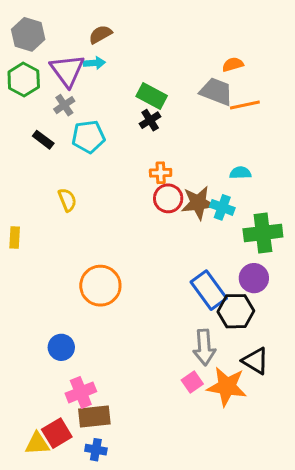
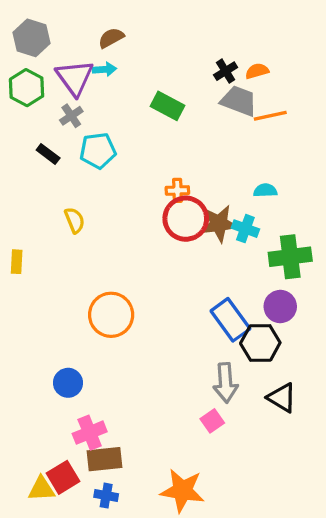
black cross: (150, 120) -> (226, 71), moved
red circle: (168, 198) -> (186, 219), size x1.4
orange star: (227, 386) -> (182, 491), moved

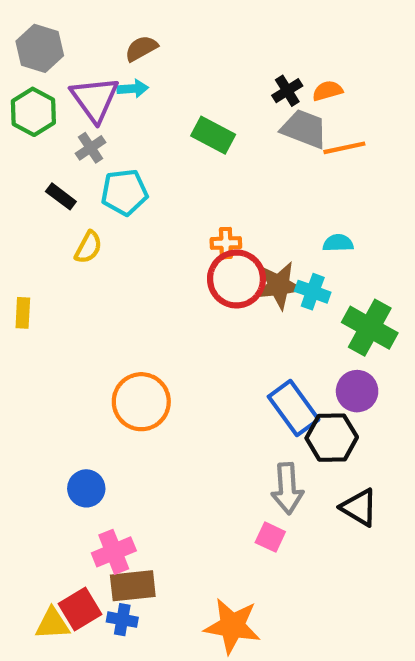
yellow semicircle: (75, 220) -> (88, 247), moved, turned 50
green cross: (290, 257) -> (370, 328), turned 36
yellow rectangle: (17, 262) -> (23, 313), moved
pink square: (212, 421) -> (270, 537), turned -30
blue cross: (106, 496) -> (122, 620), moved

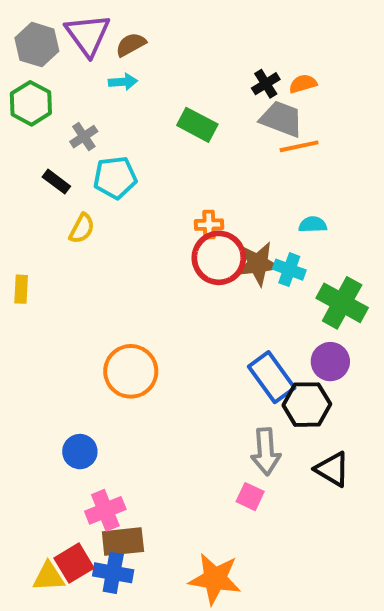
purple triangle: (95, 99) -> (88, 35), moved
orange line: (344, 148) -> (299, 146), moved
blue cross: (122, 620) -> (113, 573), size x1.4

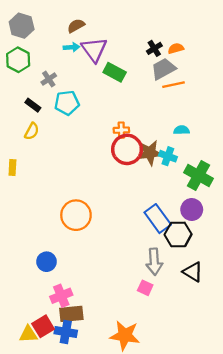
purple triangle: (88, 35) -> (94, 50), moved
gray trapezoid: (281, 119) -> (163, 69), turned -50
yellow semicircle: (82, 229) -> (32, 131), moved

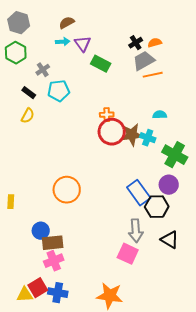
purple triangle: (94, 50) -> (83, 44), size x0.7
yellow rectangle: (12, 168) -> (11, 202), moved
pink square: (145, 288) -> (128, 254), size x1.5
brown rectangle: (71, 314) -> (53, 243), moved

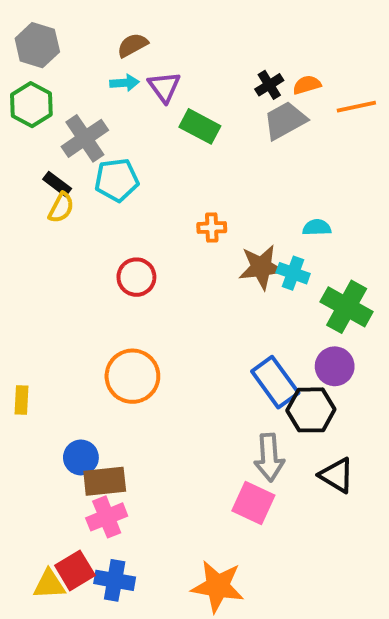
gray cross: (43, 70) -> (85, 138), size x1.6
orange line: (153, 75) -> (356, 107), moved
yellow semicircle: (28, 116) -> (61, 208), moved
red circle: (112, 132) -> (136, 277), moved, size x0.7

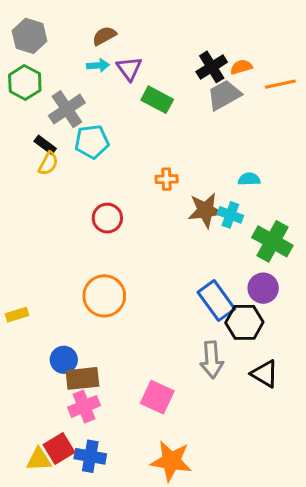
black cross: (269, 85) -> (212, 67), size x1.4
yellow rectangle: (21, 400) -> (17, 315), turned 70
pink square: (253, 503) -> (157, 397), moved

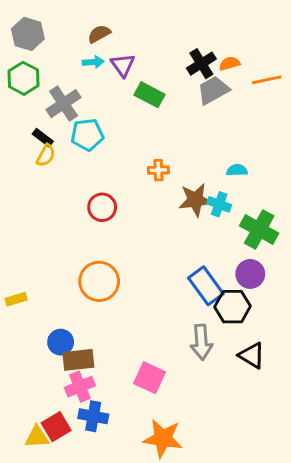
blue cross: (90, 456) -> (93, 416), moved

